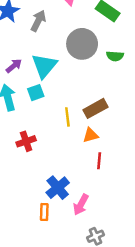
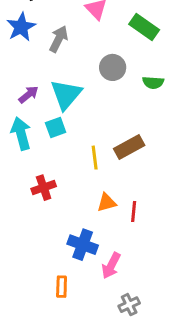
gray circle: (82, 44) -> (113, 67), size x0.7
orange triangle: (91, 135) -> (107, 203), moved
blue cross: (58, 188) -> (83, 245), turned -30
orange rectangle: (44, 212) -> (62, 287), moved

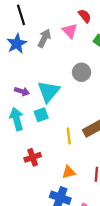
gray arrow: (59, 39) -> (44, 38), moved
purple arrow: (29, 94) -> (22, 91), turned 56
orange triangle: (107, 203) -> (69, 172), moved

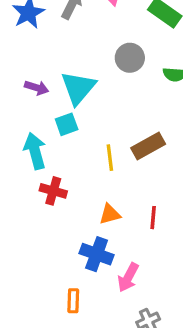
cyan arrow: (17, 119) -> (35, 151), moved
red cross: (33, 157) -> (53, 191), turned 35

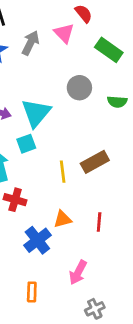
blue cross: (97, 254) -> (37, 240), moved, turned 32

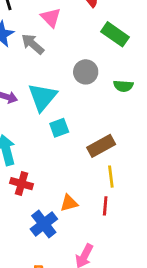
pink triangle: (64, 33) -> (51, 18), moved
gray arrow: (30, 43) -> (33, 44), moved, turned -75
cyan square: (26, 144) -> (59, 128), moved
yellow line: (63, 172) -> (111, 177), moved

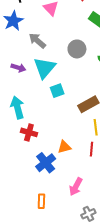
gray arrow: (33, 44) -> (37, 41), moved

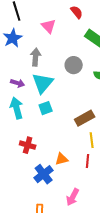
gray arrow: (37, 41) -> (36, 57), turned 54
cyan square: (57, 91) -> (46, 108), moved
cyan arrow: (17, 107) -> (17, 108), moved

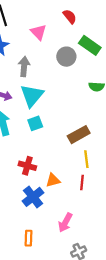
gray circle: (74, 65) -> (66, 57), moved
red cross: (28, 145) -> (27, 166), moved

